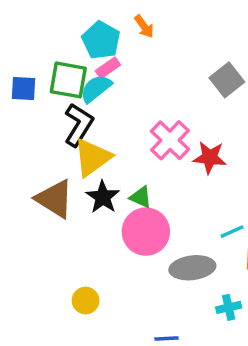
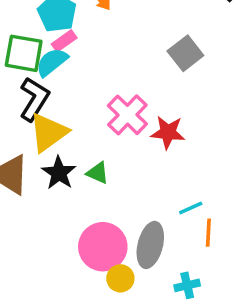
pink circle: (146, 232) -> (103, 247), moved
gray ellipse: (192, 268) -> (150, 245), turned -69
yellow circle: (86, 301) -> (120, 278), moved

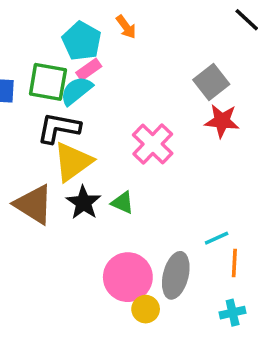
black L-shape: (34, 99) -> (59, 128), turned -111
red star: (168, 132) -> (222, 121), moved
cyan cross: (187, 285) -> (233, 313), moved

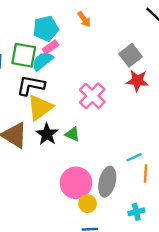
orange arrow: (126, 27) -> (84, 19), moved
cyan pentagon: (82, 41) -> (46, 29), turned 30
cyan cross: (233, 313) -> (136, 212), moved

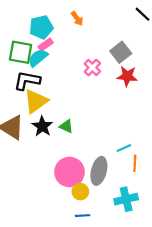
pink cross: (92, 96) -> (92, 67), moved, size x0.7
cyan cross: (136, 212) -> (126, 199), size x1.5

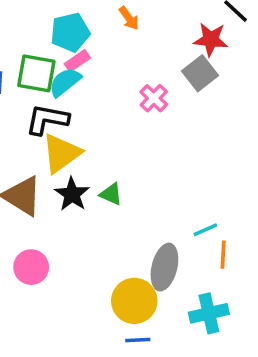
red star: (127, 76) -> (211, 39), moved
pink circle: (70, 172) -> (31, 267), moved, size x0.7
yellow circle: (80, 192) -> (134, 301), size x1.6

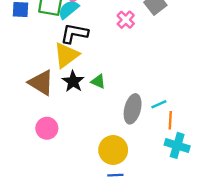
black L-shape: (47, 120) -> (74, 33), moved
gray ellipse: (164, 267) -> (133, 109), moved
cyan cross: (209, 313) -> (177, 145), moved, turned 30

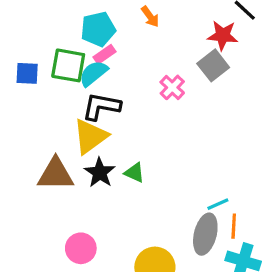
brown triangle: (41, 83) -> (56, 174), turned -32
gray ellipse: (133, 109) -> (205, 234), moved
pink circle: (47, 128) -> (81, 248), moved

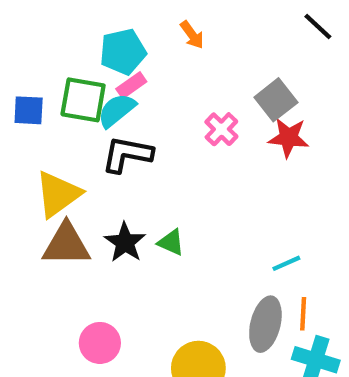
red star: (223, 35) -> (288, 138), moved
yellow triangle: (90, 136) -> (58, 194), moved
cyan line: (218, 204) -> (286, 263), moved

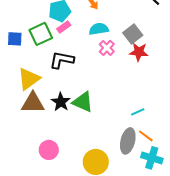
green square: (83, 100) -> (41, 34), turned -35
cyan semicircle: (117, 110) -> (99, 29), moved, turned 30
green triangle: (171, 242) -> (83, 102), size x1.6
orange line: (303, 314) -> (146, 136), turned -56

